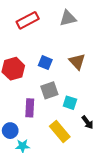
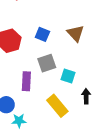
black arrow: (87, 122) -> (86, 96), turned -144

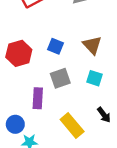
cyan square: (68, 76) -> (94, 78), moved
black arrow: (86, 96) -> (104, 115), turned 144

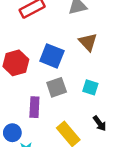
brown triangle: (92, 45) -> (88, 42), moved
blue square: (55, 46) -> (52, 56), size x1.5

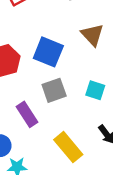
purple rectangle: (34, 107) -> (27, 114), turned -36

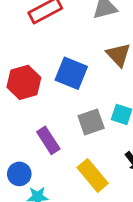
gray square: (54, 90) -> (91, 122), moved

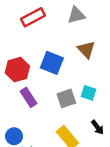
purple rectangle: (48, 140) -> (28, 97), moved

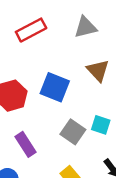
purple rectangle: (28, 97) -> (25, 144), moved
gray square: (66, 98) -> (73, 132), turned -36

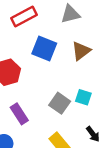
brown triangle: (98, 70) -> (81, 51), turned 36
blue square: (55, 87) -> (44, 49), moved

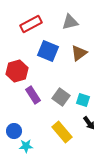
cyan square: (83, 97) -> (83, 100), moved
purple rectangle: (19, 114) -> (33, 95), moved

